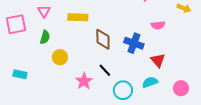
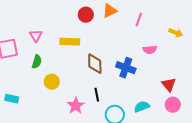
red triangle: (158, 60) -> (169, 85), moved
black line: (105, 70) -> (97, 95), turned 32
pink circle: (181, 88) -> (173, 105), moved

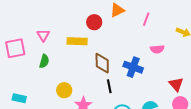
red circle: (86, 15) -> (94, 22), moved
yellow circle: (52, 82) -> (64, 90), moved
black line: (97, 95) -> (109, 86), moved

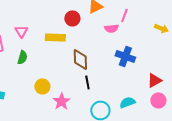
pink semicircle: (157, 49) -> (111, 28), moved
blue cross: (133, 67) -> (125, 56), moved
red triangle: (176, 84) -> (154, 80), turned 42

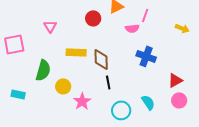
pink triangle: (21, 31) -> (50, 26), moved
yellow rectangle: (55, 37) -> (76, 52), moved
green semicircle: (22, 57) -> (43, 70), moved, size x1.5
cyan semicircle: (127, 102) -> (148, 102), turned 77

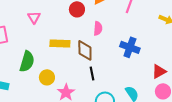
pink semicircle: (132, 28) -> (98, 28), moved, turned -80

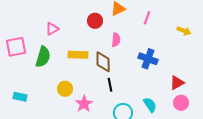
pink triangle: (34, 17) -> (52, 29), turned 32
green semicircle: (27, 61) -> (43, 57), moved

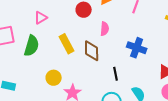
yellow rectangle: (78, 55) -> (67, 44), turned 60
black line: (110, 85) -> (116, 74), moved

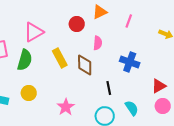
pink triangle: (41, 18) -> (34, 32), size x1.5
yellow circle: (54, 78) -> (29, 93), moved

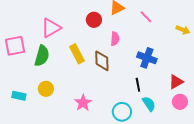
pink line: (129, 21) -> (146, 17), turned -64
black line: (109, 88) -> (138, 85), moved

